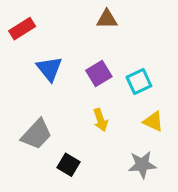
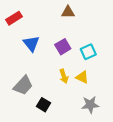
yellow triangle: (153, 122) -> (82, 77), moved

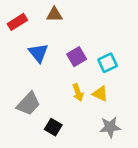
brown triangle: (68, 12) -> (54, 15), moved

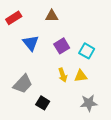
brown triangle: (54, 15) -> (52, 16), moved
cyan square: (108, 63) -> (87, 51), turned -35
yellow triangle: (100, 94) -> (81, 76), turned -32

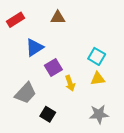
blue triangle: (31, 43) -> (34, 48), turned 36
purple square: (62, 46) -> (53, 68), moved
yellow triangle: (81, 76) -> (98, 79), moved

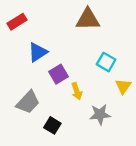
brown triangle: (58, 18) -> (88, 19), moved, size x1.5
yellow triangle: (98, 79) -> (123, 86), moved, turned -48
gray star: (99, 114) -> (100, 114), moved

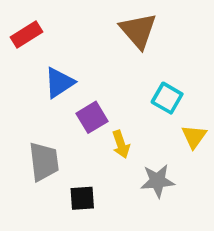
brown triangle: (88, 19) -> (138, 31), turned 50
gray trapezoid: (28, 102) -> (44, 162), turned -50
black square: (52, 125) -> (82, 198), turned -35

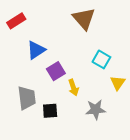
black square: (82, 198) -> (50, 111), moved

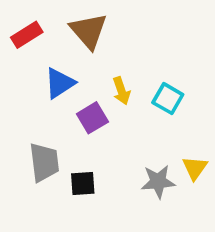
brown triangle: (84, 19) -> (89, 31), moved
yellow triangle: (118, 83) -> (195, 168), moved
yellow arrow: (73, 87) -> (121, 91), moved

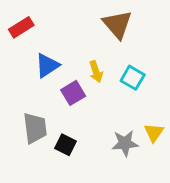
brown triangle: (89, 31) -> (117, 24), moved
black square: (83, 183) -> (65, 145), turned 30

